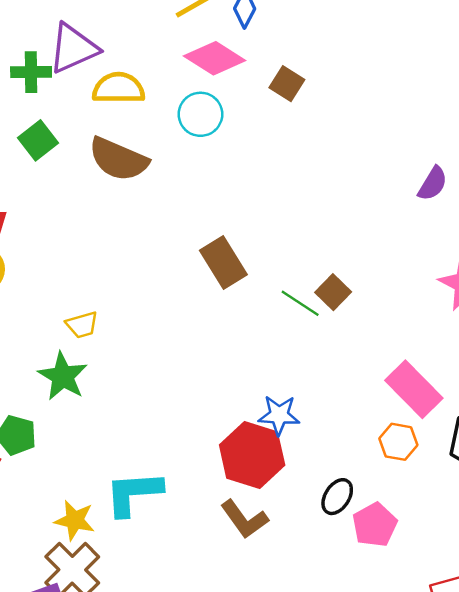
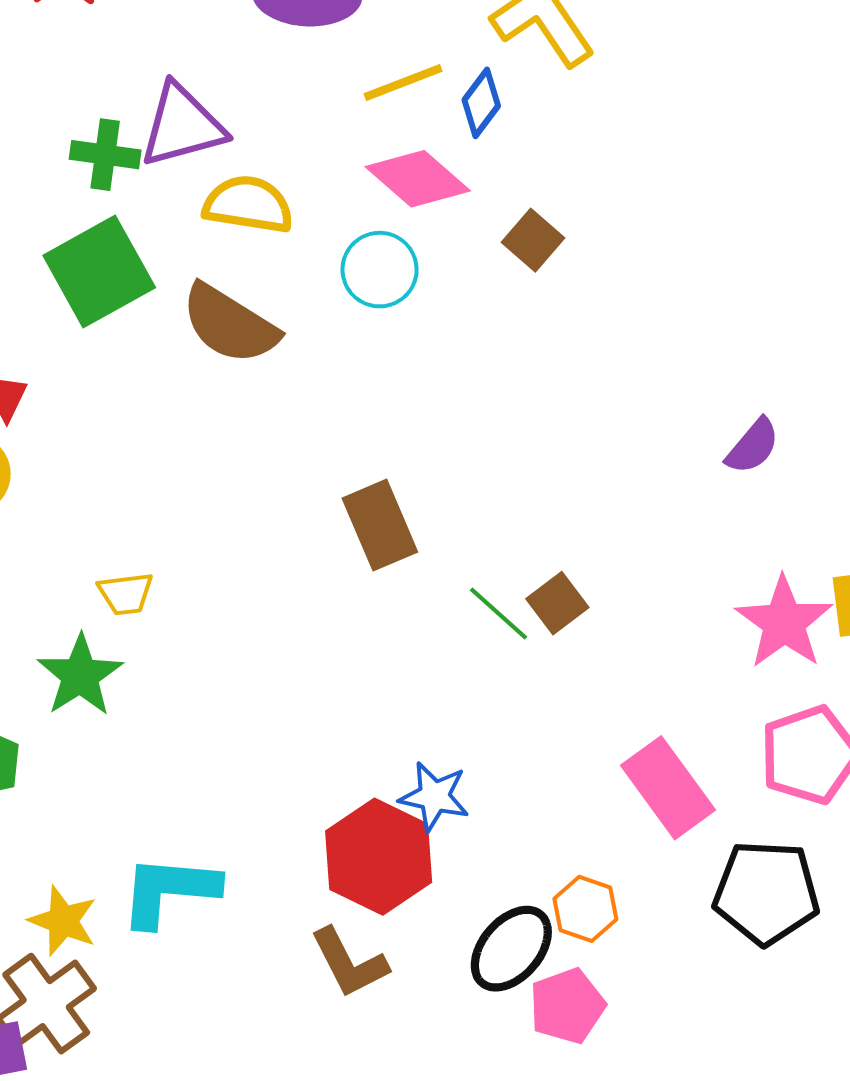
green square: (38, 140) -> (99, 272), size x1.6
orange hexagon: (398, 442) -> (585, 909), moved
black ellipse: (337, 497) -> (511, 949), size x1.4

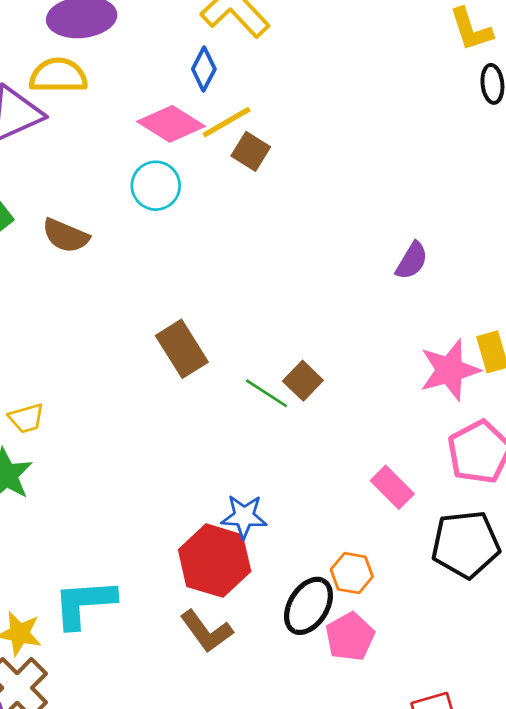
yellow line: (403, 82) -> (227, 122), moved
yellow semicircle: (248, 205) -> (58, 76), moved
brown semicircle: (230, 324) -> (66, 236), size x0.7
pink star: (784, 622) -> (450, 370), turned 30
pink rectangle: (668, 788) -> (392, 487), size x0.7

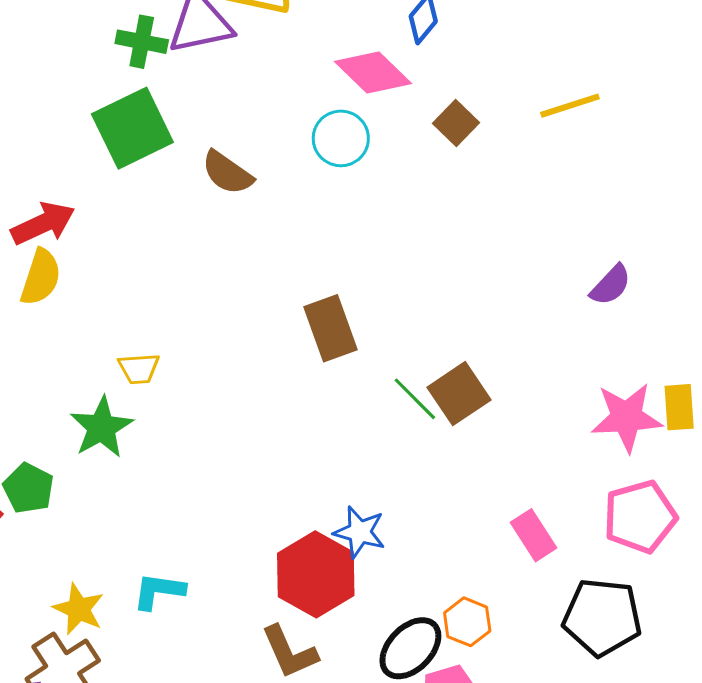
yellow line: (227, 122) -> (570, 106), moved
brown square: (303, 381) -> (459, 394), size x1.4
cyan L-shape: (84, 603) -> (159, 591), size x0.7

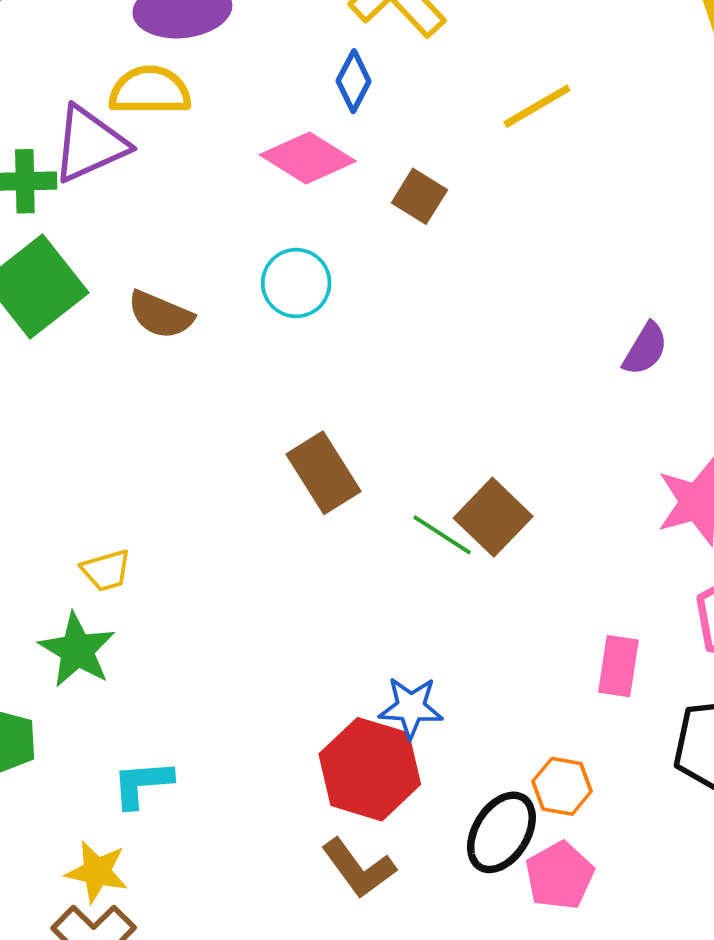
yellow line: (570, 106) -> (537, 106), moved
cyan circle: (341, 138) -> (296, 283), moved
pink rectangle: (534, 535) -> (618, 666), turned 54
cyan L-shape: (159, 591) -> (142, 784), moved

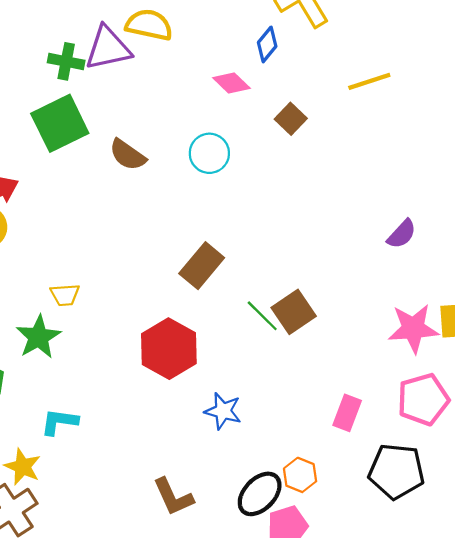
pink diamond: (308, 158) -> (231, 83), size x0.7
brown rectangle: (323, 473) -> (202, 266), turned 60
red hexagon: (370, 769) -> (169, 349), moved

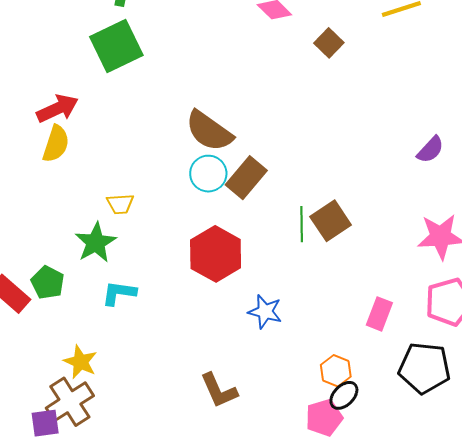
cyan circle: (209, 153) -> (208, 174), moved
brown semicircle: (128, 155) -> (209, 131), moved, size x1.4
green line: (262, 316) -> (302, 224), turned 44
cyan L-shape: (59, 422) -> (119, 293), moved
black ellipse: (260, 494) -> (344, 395), moved, size x0.7

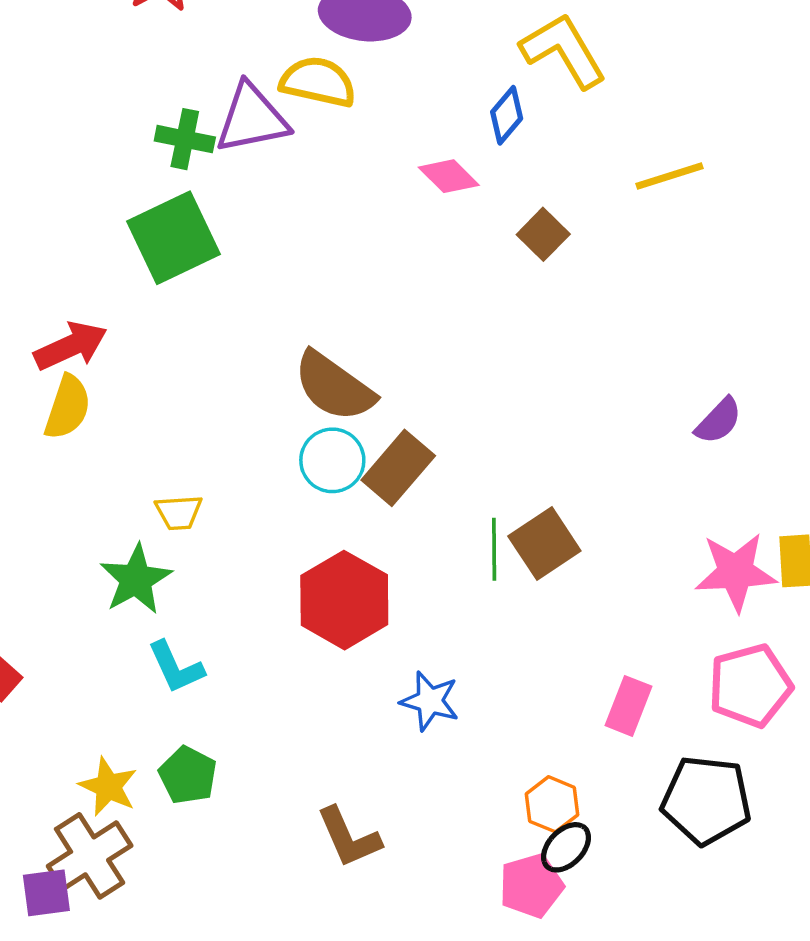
green pentagon: (48, 282) -> (188, 775), moved
cyan L-shape: (119, 293) -> (176, 667), turned -123

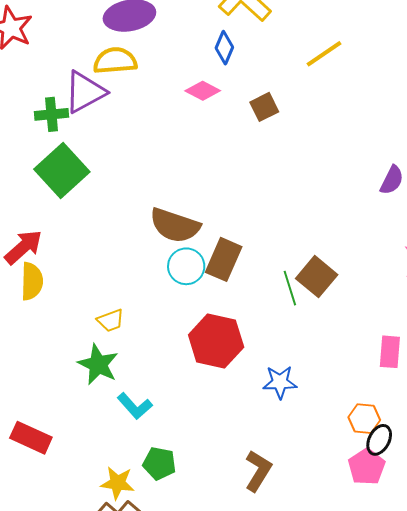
brown square: (543, 234) -> (264, 107), turned 36
brown L-shape: (349, 837) -> (258, 471), turned -108

